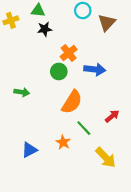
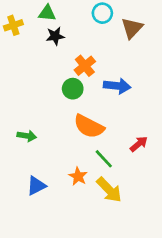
green arrow: (22, 92) -> (27, 136), moved
orange semicircle: (72, 102) -> (89, 126), turned 85
yellow arrow: (106, 158) -> (109, 190), moved

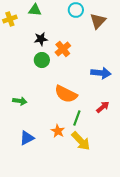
black star: (55, 36) -> (41, 39), moved
blue arrow: (117, 86) -> (101, 73), moved
green circle: (73, 89) -> (42, 60), moved
green line: (104, 159) -> (77, 118), turned 63

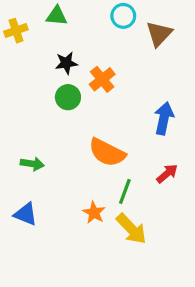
blue arrow: (101, 73) -> (164, 118), turned -84
blue triangle: (27, 138) -> (26, 214), moved, turned 49

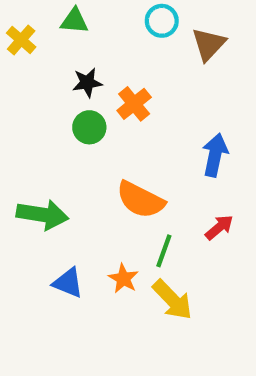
yellow cross: (16, 31) -> (21, 40), turned -30
green arrow: (32, 164) -> (42, 215), size x1.6
blue triangle: (26, 214) -> (68, 283), moved

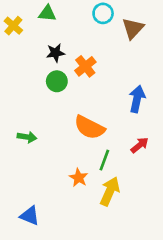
green arrow: (42, 215) -> (27, 137), size x0.6
blue triangle: (68, 283) -> (30, 216), moved
yellow arrow: (172, 300) -> (110, 191), turned -112

